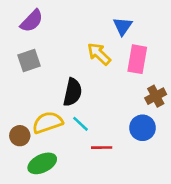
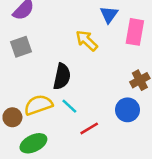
pink rectangle: (137, 59) -> (135, 32), moved
red line: (102, 148) -> (89, 128), turned -30

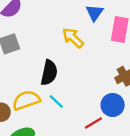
red line: (89, 128) -> (93, 123), moved

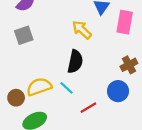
black semicircle: (49, 73) -> (75, 62), moved
red line: (93, 123) -> (88, 108), moved

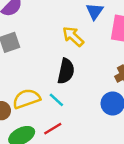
red line: (88, 108) -> (53, 129), moved

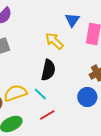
red line: (53, 129) -> (47, 115), moved

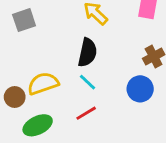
cyan line: (40, 94) -> (87, 82), moved

